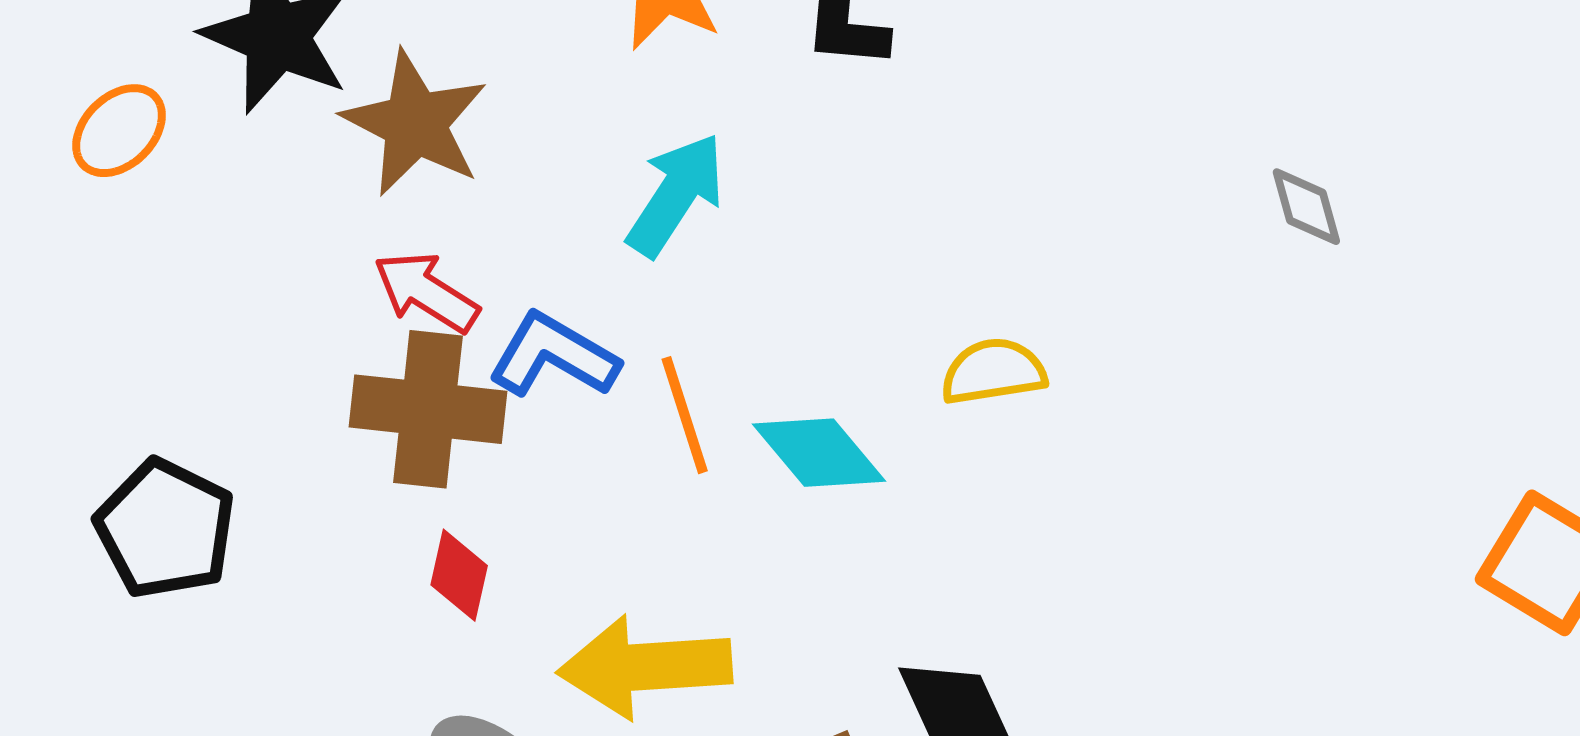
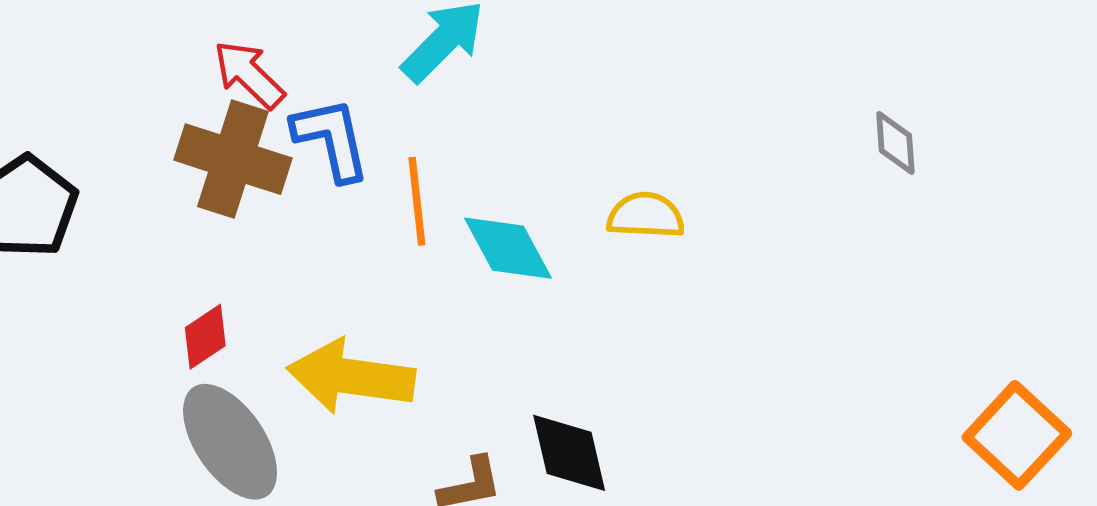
blue L-shape: (554, 356) -> (331, 139), turned 36
red diamond: (459, 575) -> (205, 337), moved, turned 32

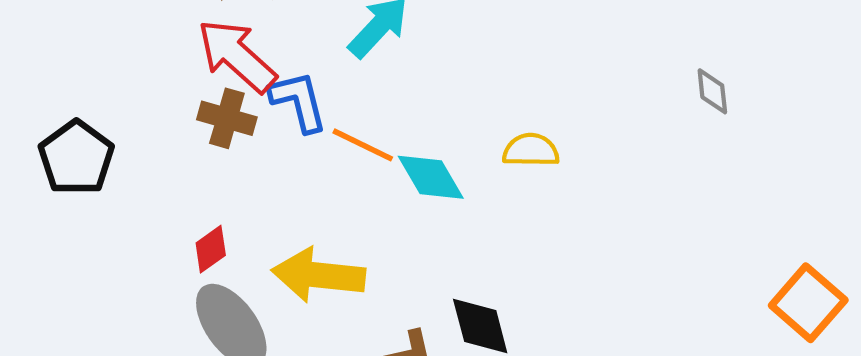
red arrow: (249, 74) -> (237, 56), size x1.5
brown cross: (233, 159) -> (227, 118), size x0.7
orange line: (417, 201) -> (363, 145), turned -56

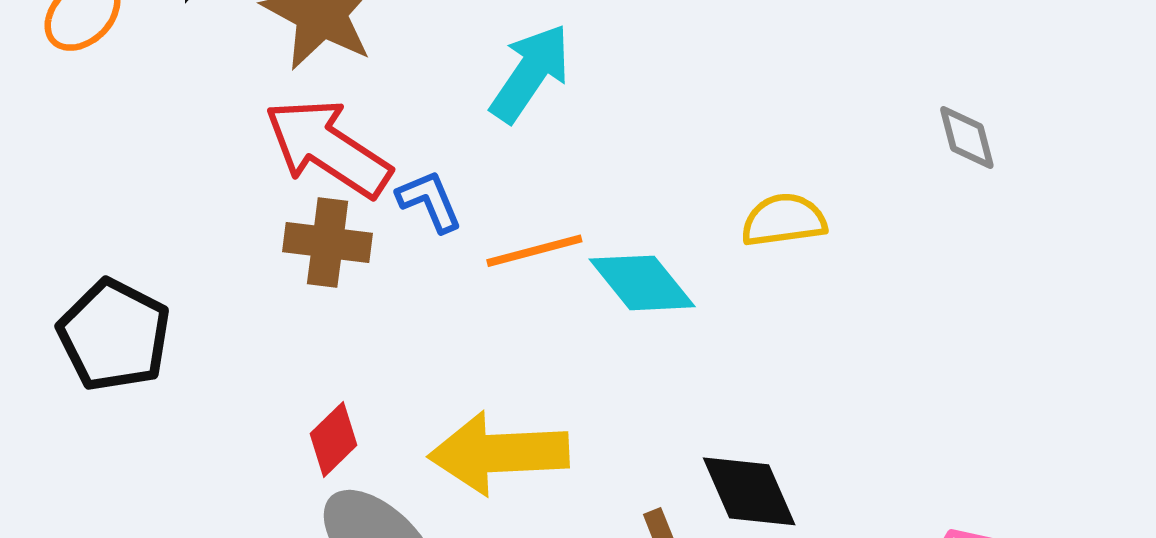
gray diamond: (712, 91) -> (967, 137), moved
blue L-shape: (299, 101) -> (429, 201), size x0.7
orange line: (363, 145) -> (534, 251), turned -32

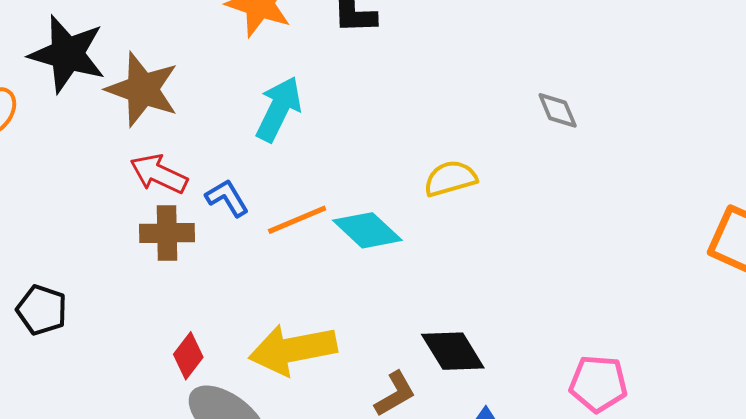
red arrow: (328, 148) -> (159, 174), size x0.7
black pentagon: (114, 335) -> (42, 310), size x0.7

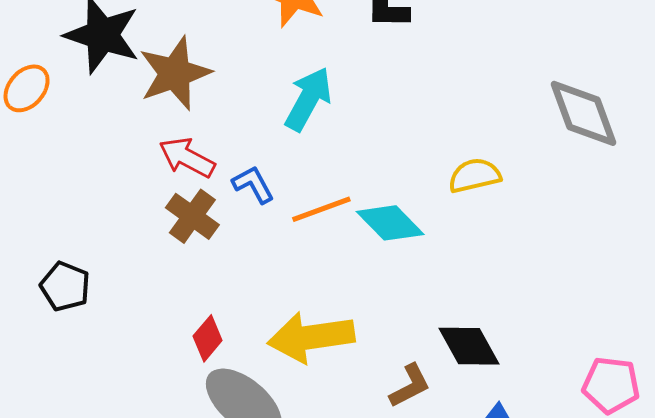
brown star: (142, 89) -> (175, 73), turned 30
gray diamond: (558, 110) -> (583, 113), size x1.8
brown cross: (167, 233) -> (192, 216), turned 34

